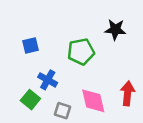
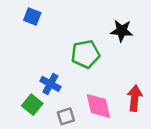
blue square: (30, 45) -> (32, 17), moved, turned 35
gray square: (62, 111) -> (66, 116), turned -35

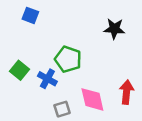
green pentagon: (85, 54) -> (68, 59), moved, turned 30
green square: (32, 105) -> (19, 70), moved

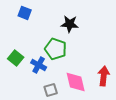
black star: (114, 29) -> (70, 24), moved

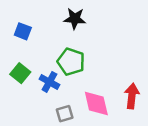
blue square: (25, 13) -> (23, 31), moved
black star: (70, 24) -> (75, 19), moved

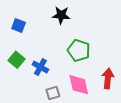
green pentagon: (71, 62) -> (79, 50), moved

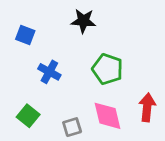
green square: (17, 60) -> (28, 116), moved
blue cross: (40, 67) -> (49, 72), moved

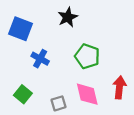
black star: (83, 21) -> (68, 17), turned -30
blue square: (25, 35) -> (21, 29), size x1.5

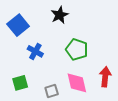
blue square: (21, 29) -> (18, 25), turned 30
green square: (23, 94) -> (20, 83), turned 35

